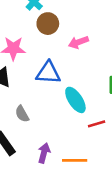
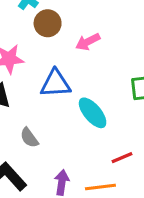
red line: (97, 124) -> (122, 158), moved

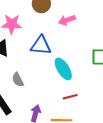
red line: (122, 158) -> (70, 97), moved

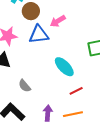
blue triangle: (41, 45) -> (39, 35), moved

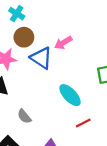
brown circle: (31, 11) -> (24, 37), moved
blue triangle: (39, 35) -> (41, 58), turned 40

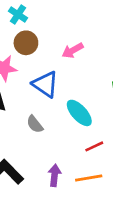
blue triangle: (41, 58) -> (45, 84), moved
gray semicircle: (24, 116) -> (35, 124), moved

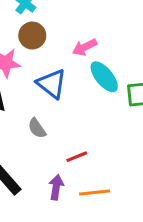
cyan ellipse: (79, 113) -> (104, 77), moved
red line: (94, 146) -> (77, 157), moved

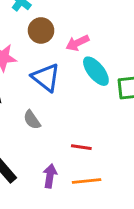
brown circle: (32, 36) -> (41, 30), moved
red line: (77, 157) -> (81, 147), moved, turned 30

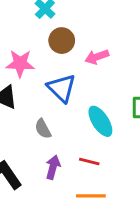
cyan ellipse: (96, 71) -> (100, 121), moved
purple arrow: (50, 176) -> (53, 167), moved

